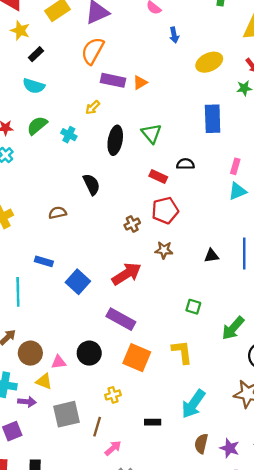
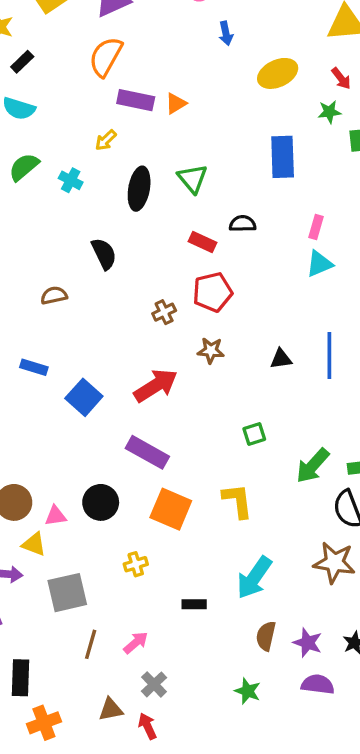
green square: (193, 307) -> (254, 434), turned -35
brown line: (97, 427) -> (91, 644), moved

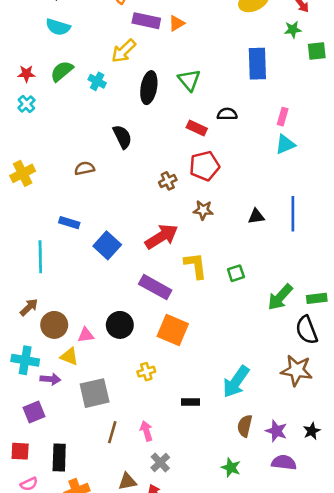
yellow arrow: (106, 140) -> (124, 51), size x1.5
yellow L-shape: (238, 501) -> (196, 266), moved
pink arrow: (136, 643) -> (146, 431), turned -66

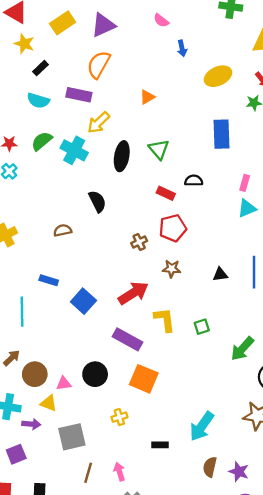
purple rectangle: (146, 21) -> (79, 95), moved
cyan cross: (97, 81) -> (74, 150), size x1.6

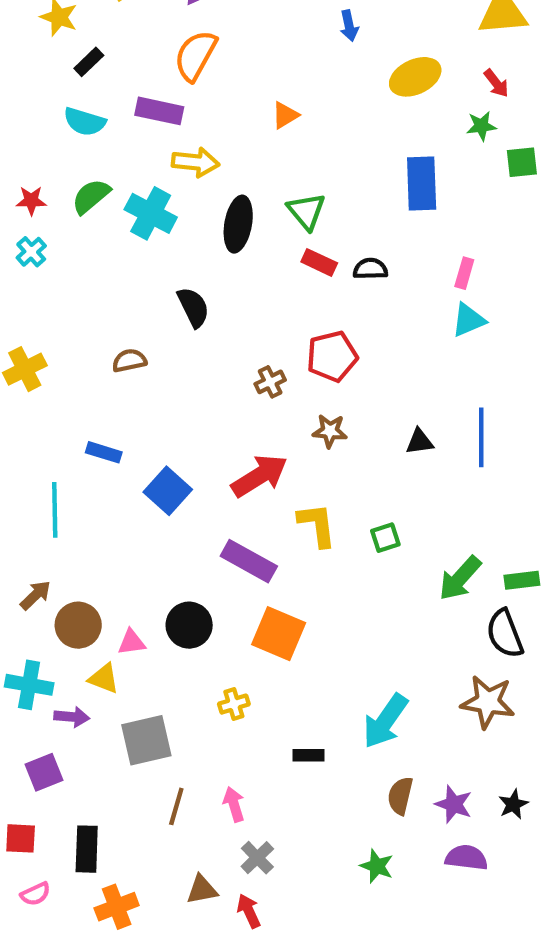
yellow arrow: (99, 123) -> (195, 162), turned -130
red rectangle: (166, 193) -> (319, 262), moved

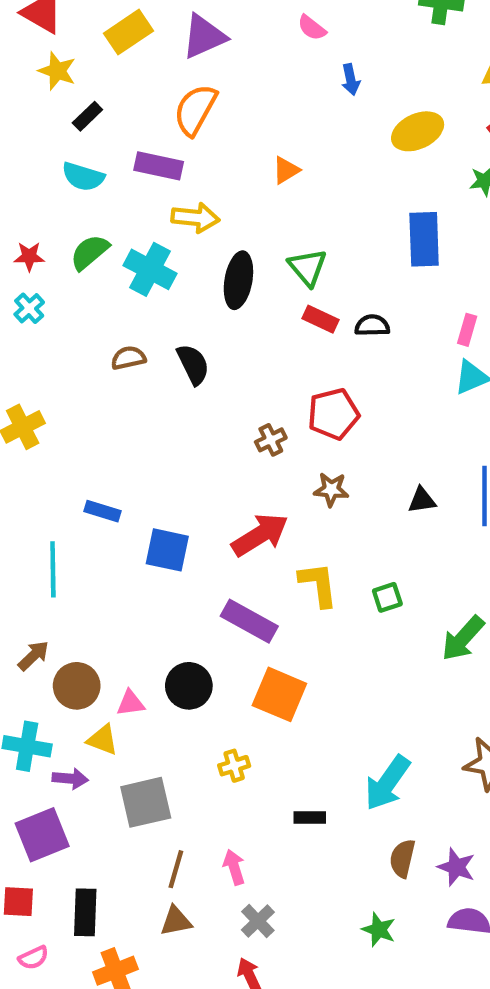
brown semicircle: (129, 361) -> (128, 358), moved
blue square: (168, 491) -> (167, 550), turned -30
purple square: (44, 772) -> (42, 835), size x1.4
brown triangle: (202, 890) -> (176, 921), moved

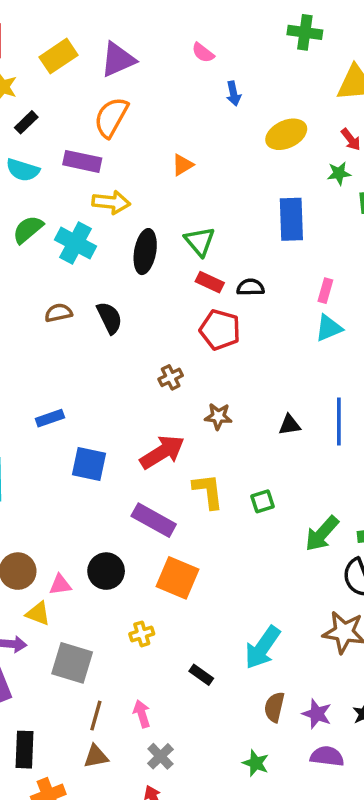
red pentagon: (333, 414) -> (220, 330), moved, turned 30
blue rectangle: (103, 511) -> (50, 418), moved, turned -36
gray square: (146, 802) -> (72, 663), turned 30
black rectangle: (310, 817) -> (201, 675), turned 35

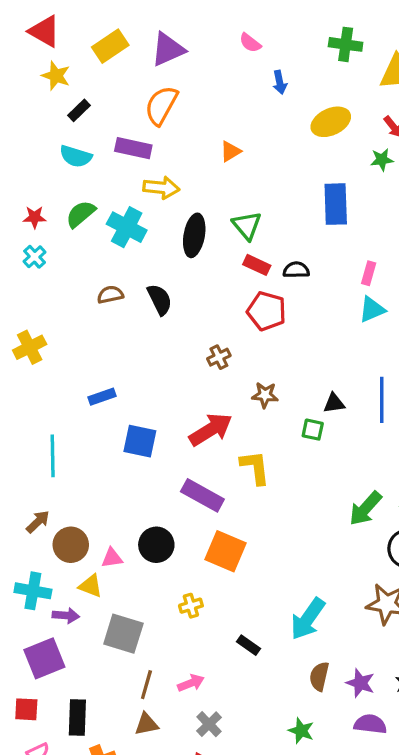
green cross: (305, 32) -> (346, 44), moved
green square: (262, 501) -> (313, 430), moved, turned 30
pink arrow: (142, 714) -> (191, 683), turned 85

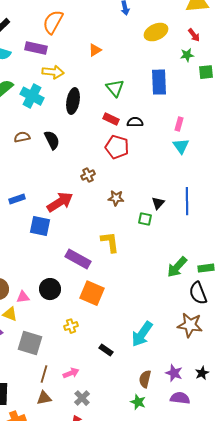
green triangle: (247, 225) -> (115, 88), moved
cyan triangle: (372, 309) -> (181, 146), turned -42
black triangle: (334, 403) -> (158, 203), turned -40
red arrow: (211, 430) -> (60, 202), moved
brown semicircle: (319, 676) -> (145, 379), moved

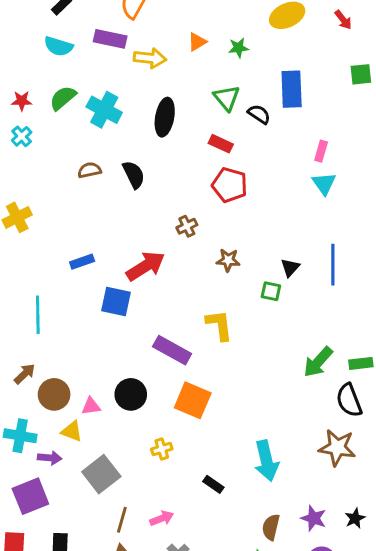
green star: (187, 55) -> (238, 48), moved
yellow arrow: (53, 72) -> (150, 58), moved
black semicircle: (135, 122) -> (259, 114), moved, turned 35
cyan arrow: (142, 334) -> (266, 461), turned -48
gray square: (30, 343) -> (101, 474), turned 35

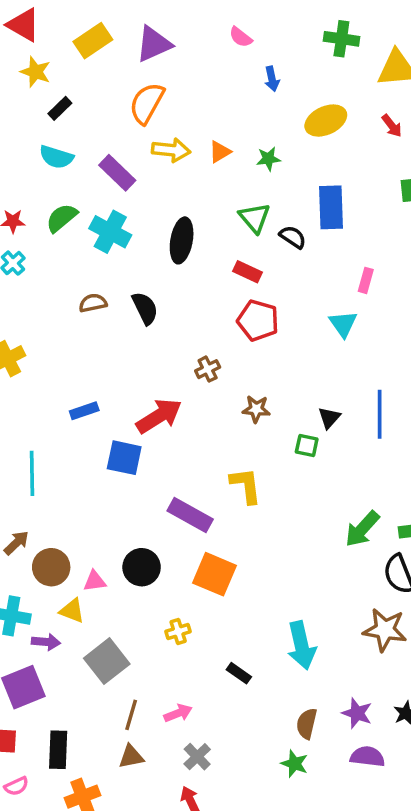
purple rectangle: (110, 39) -> (117, 173), moved, turned 32
yellow arrow: (150, 58) -> (171, 150), moved
cyan triangle: (324, 183) -> (343, 324), moved

